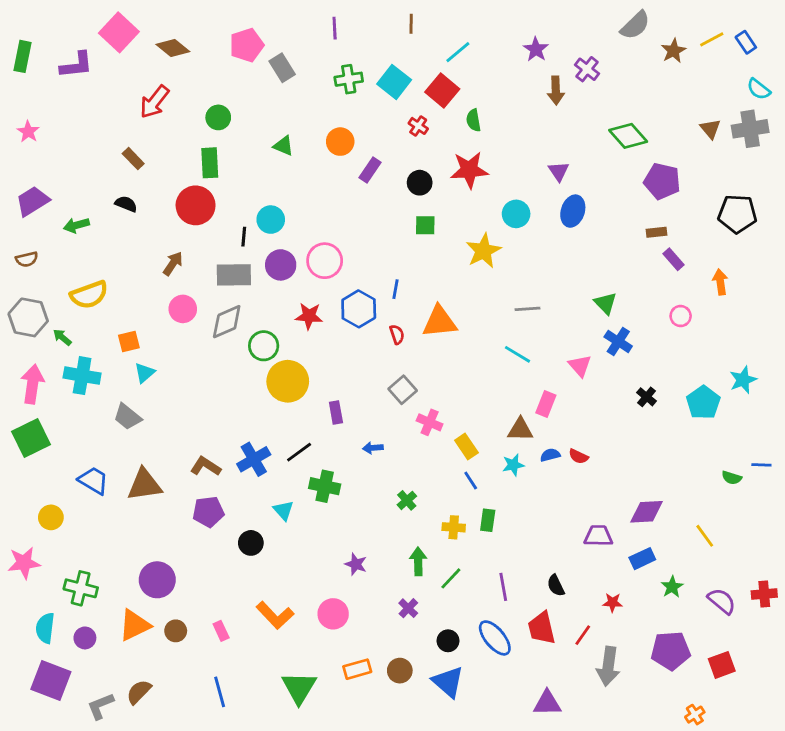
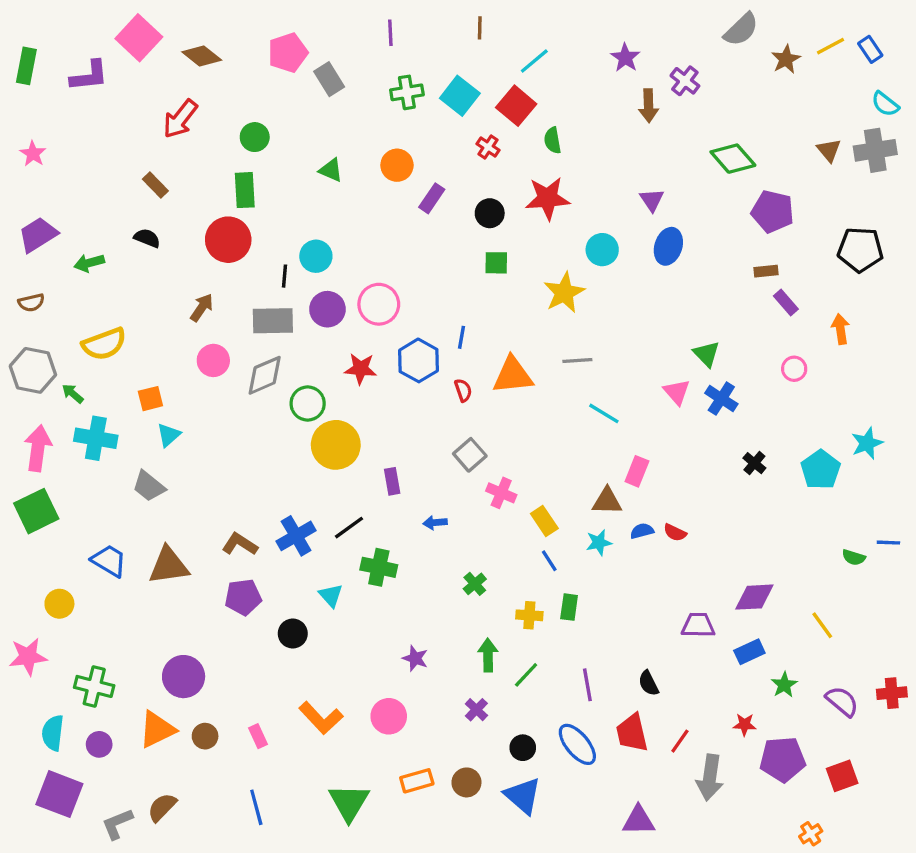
gray line: (527, 309) -> (577, 360), moved
pink triangle: (580, 366) -> (677, 392), moved
red star: (613, 602) -> (744, 725), moved

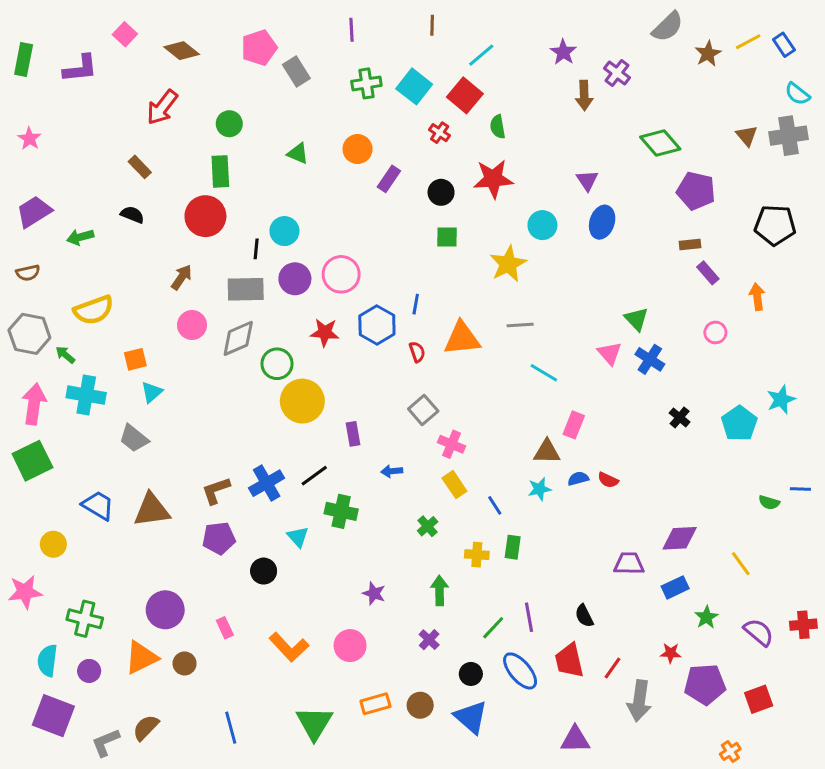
pink square: (139, 38) -> (125, 34), size x0.6
yellow rectangle: (544, 521) -> (454, 485), moved
brown L-shape: (240, 544) -> (216, 491), turned -52
green line: (526, 675) -> (493, 628), moved
pink rectangle: (258, 736) -> (225, 628), moved

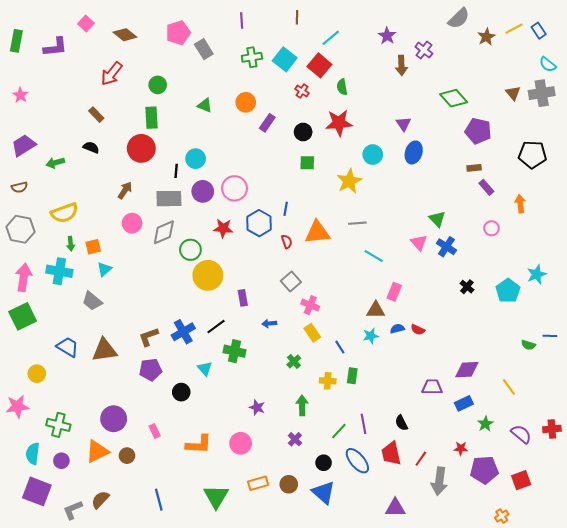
green arrow: (65, 355) -> (71, 244), moved, turned -136
orange L-shape: (289, 647) -> (199, 444), turned -44

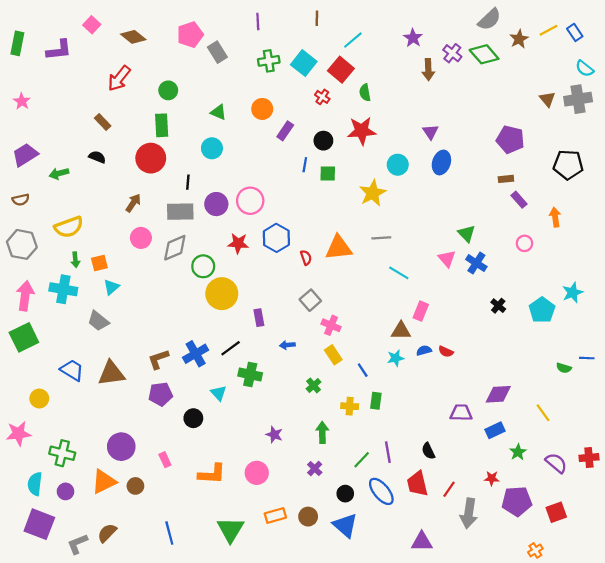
green diamond: (454, 98) -> (484, 54), moved
cyan circle: (196, 159) -> (212, 148), moved
blue line: (286, 209) -> (305, 165), moved

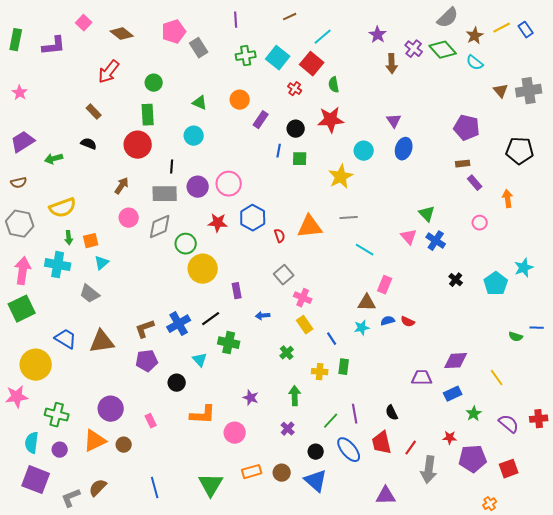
brown line: (317, 18) -> (290, 17), turned 64
cyan semicircle: (585, 69) -> (475, 63), moved
yellow circle: (39, 399) -> (36, 365), size x1.8
orange L-shape: (212, 474) -> (203, 415), moved

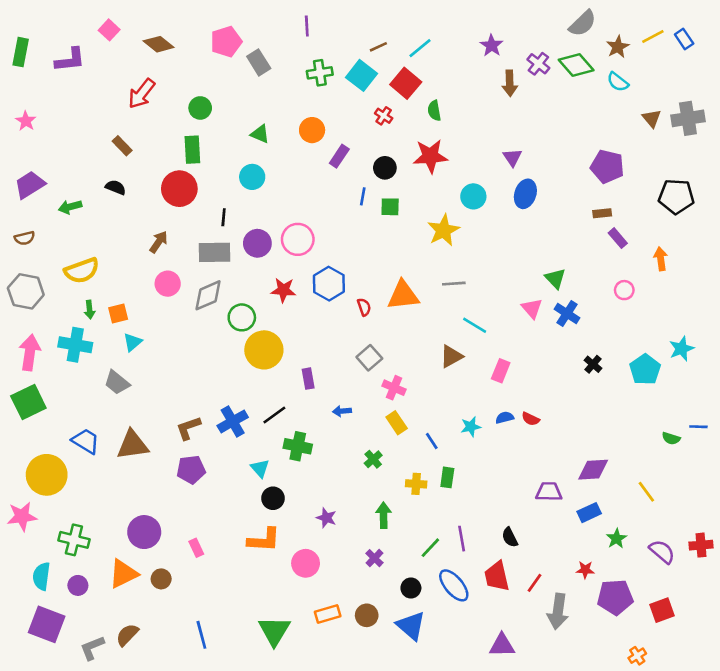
brown line: (290, 17) -> (378, 47), moved
brown triangle: (367, 303) -> (451, 356), moved, turned -30
black circle: (177, 383) -> (273, 498), moved

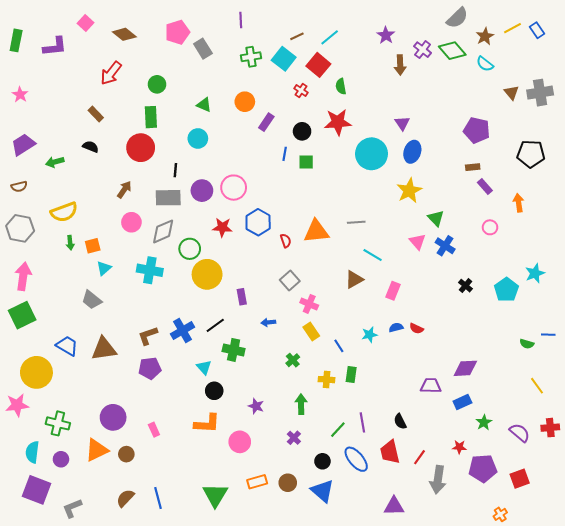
cyan circle: (473, 196) -> (372, 154), size x1.6
yellow star: (443, 230) -> (409, 191), moved
cyan cross: (75, 345) -> (150, 270), moved
yellow line: (646, 492) -> (537, 386), moved
brown semicircle: (127, 635) -> (125, 498), moved

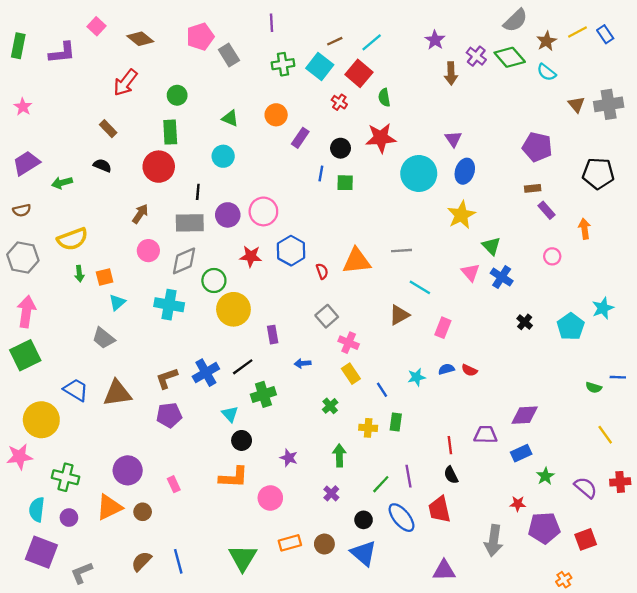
green cross: (234, 350) -> (263, 394), turned -30
red line: (420, 457) -> (450, 445), moved, turned -42

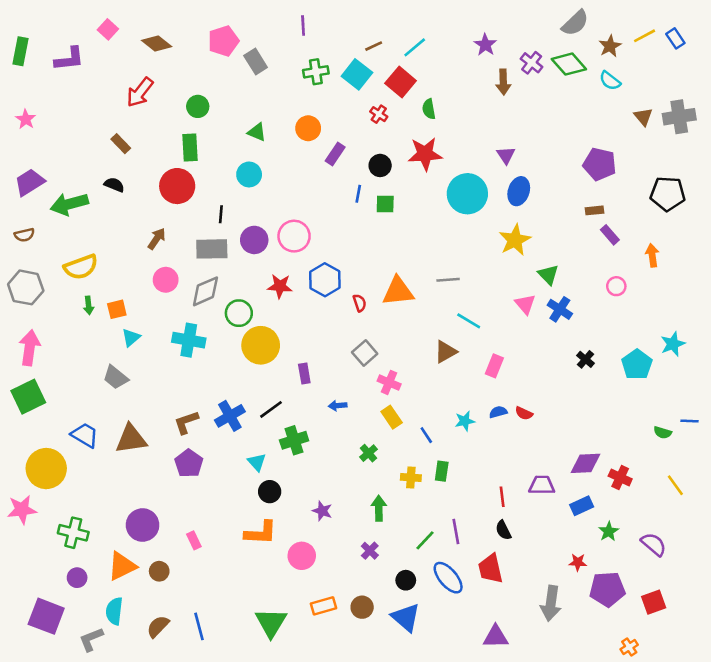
green arrow: (62, 183) -> (69, 204), size x1.6
purple pentagon: (169, 415) -> (189, 463), turned -30
red cross: (620, 482) -> (620, 478), moved, turned 30
cyan semicircle: (37, 509) -> (114, 611), moved

